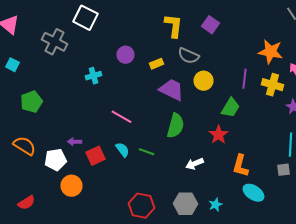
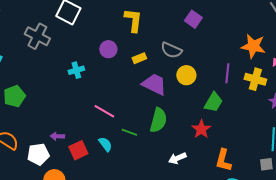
yellow L-shape: (174, 26) -> (133, 20), moved
green line: (146, 152) -> (129, 132), moved

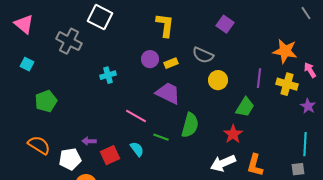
purple circle: (108, 49) -> (150, 59), moved
purple trapezoid: (154, 84) -> (168, 93), moved
white arrow: (177, 158) -> (223, 163), moved, size x1.4

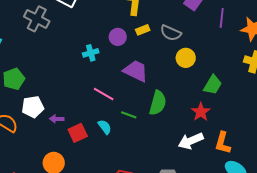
yellow rectangle: (171, 63) -> (143, 30), moved
cyan cross: (108, 75) -> (91, 53), moved
purple line: (259, 78) -> (222, 18), moved
white pentagon: (70, 159) -> (33, 107), moved

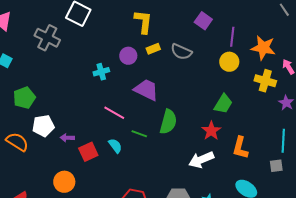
yellow circle: (186, 58) -> (229, 62), moved
orange L-shape: (223, 143) -> (240, 148), moved

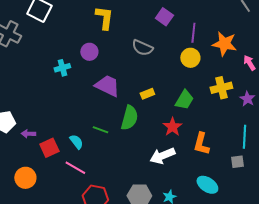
yellow rectangle: (153, 49) -> (147, 94), moved
yellow cross: (265, 81) -> (221, 88), moved, turned -30
pink line: (114, 113) -> (75, 168), moved

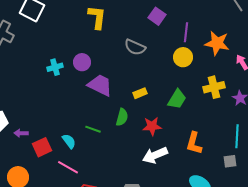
purple circle: (89, 52) -> (82, 62), moved
green semicircle: (129, 118) -> (122, 117), size x0.7
red star: (172, 127) -> (152, 126), moved, turned 30

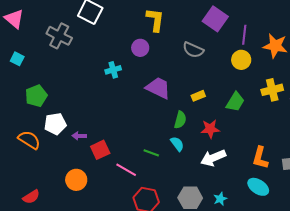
purple square: (157, 16) -> (215, 19), size x1.4
purple circle: (82, 62) -> (140, 48), moved
green line: (93, 129) -> (151, 153), moved
cyan semicircle: (69, 141) -> (177, 144), moved
orange L-shape: (194, 143) -> (260, 158), moved

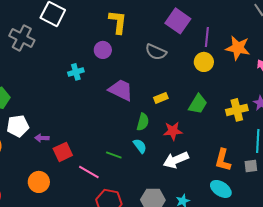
yellow cross: (272, 90) -> (237, 110), moved

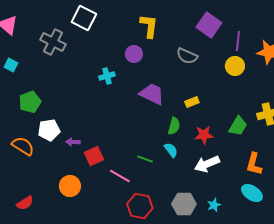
green trapezoid: (198, 104) -> (238, 126), moved

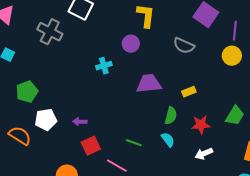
purple trapezoid: (152, 94) -> (149, 84), turned -32
purple arrow: (73, 142) -> (80, 122), moved
green line: (145, 159) -> (134, 143), moved
white arrow: (207, 164) -> (204, 154), size x0.7

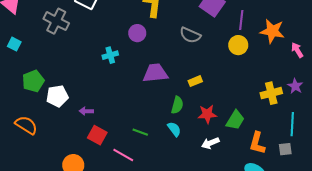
green trapezoid: (235, 116) -> (235, 120), moved
white pentagon: (46, 120) -> (57, 96), moved
red square: (91, 146) -> (97, 135), turned -36

